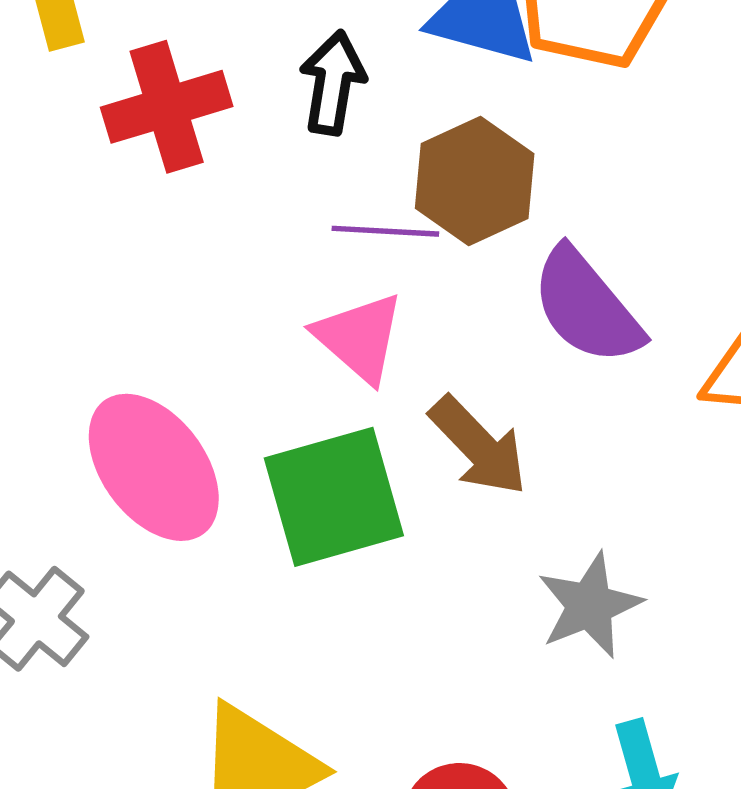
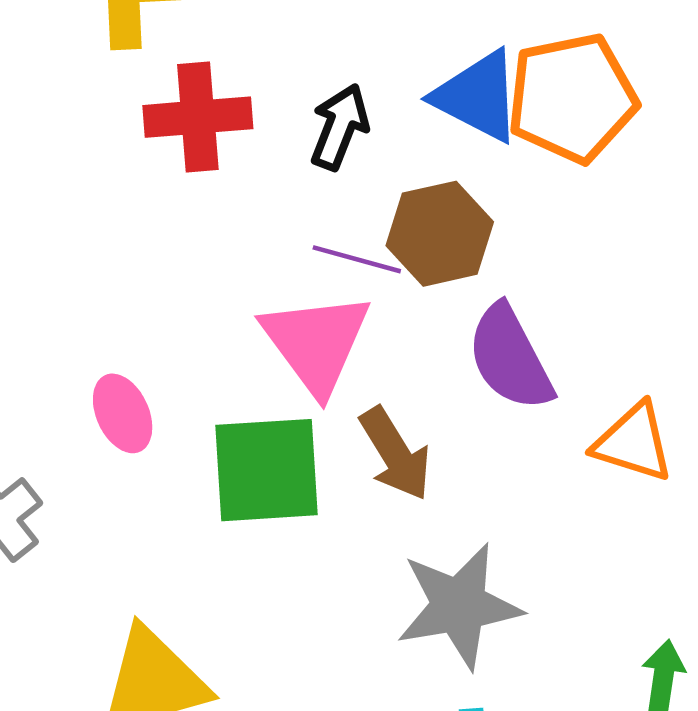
pink triangle: (359, 338) -> (316, 343), size x1.4
pink ellipse: (154, 467) -> (123, 413), size x0.6
gray star: (590, 605) -> (459, 606), size x1.4

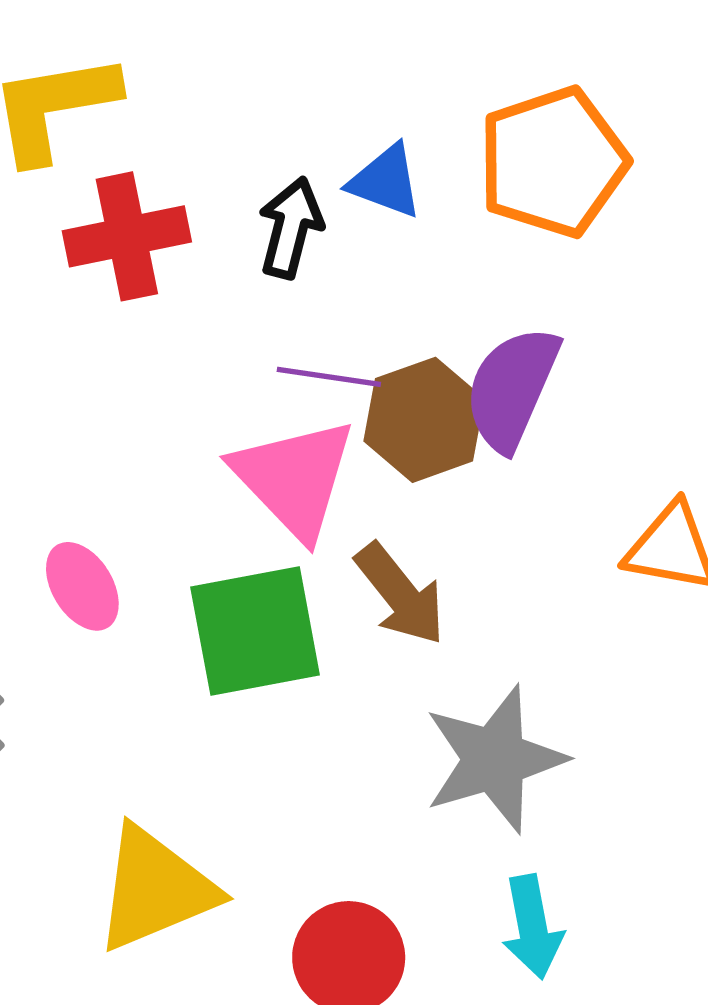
blue triangle: (478, 96) -> (386, 181), moved, size x0.7
brown hexagon: (440, 234) -> (424, 420), moved
purple semicircle: (510, 358) -> (512, 388), moved, turned 58

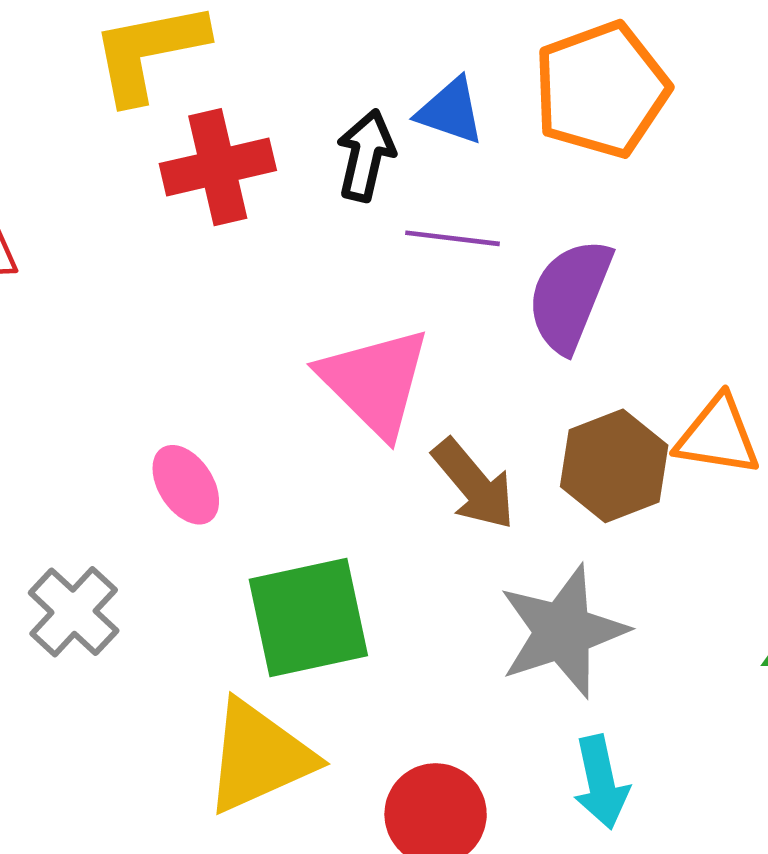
purple line: (329, 377) -> (453, 238), moved
brown hexagon: (424, 420) -> (614, 466), moved
green square: (255, 631) -> (308, 618), moved

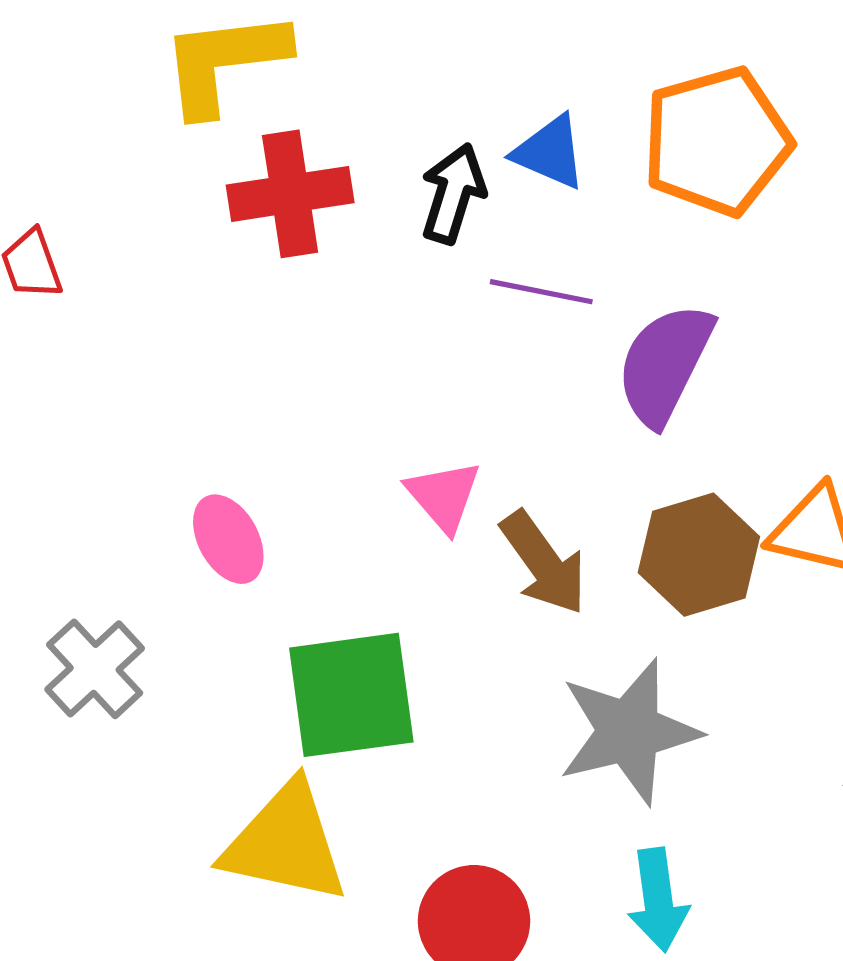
pink triangle: (375, 382) -> (444, 496), moved, size x0.6
yellow triangle: (259, 757) -> (285, 843), turned 32

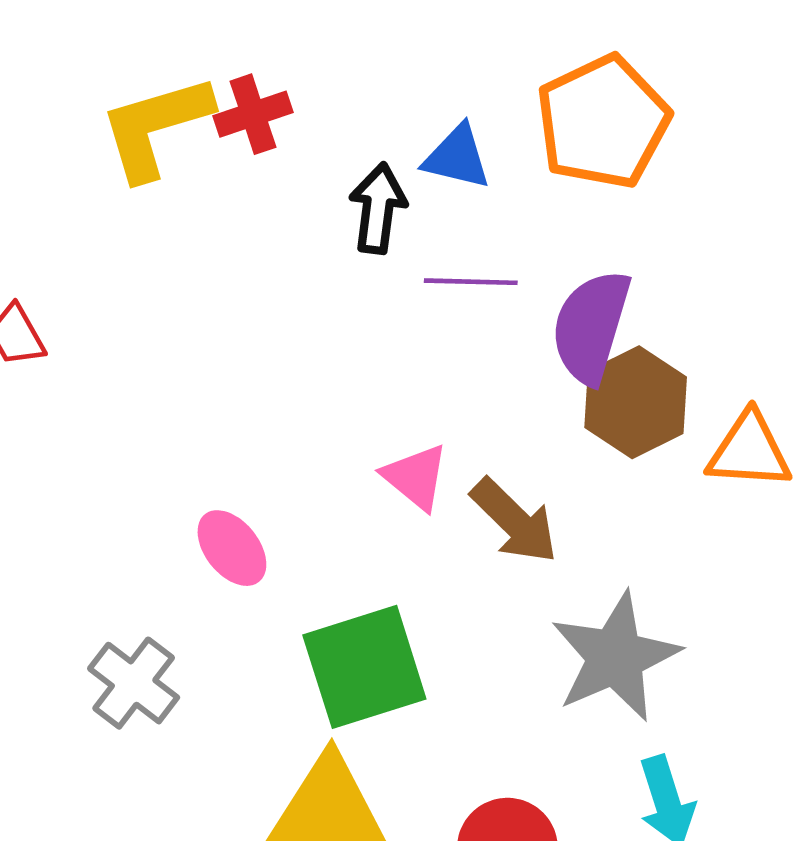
red cross: (290, 194) -> (253, 114), moved, size x0.7
brown hexagon: (699, 555) -> (636, 402), moved

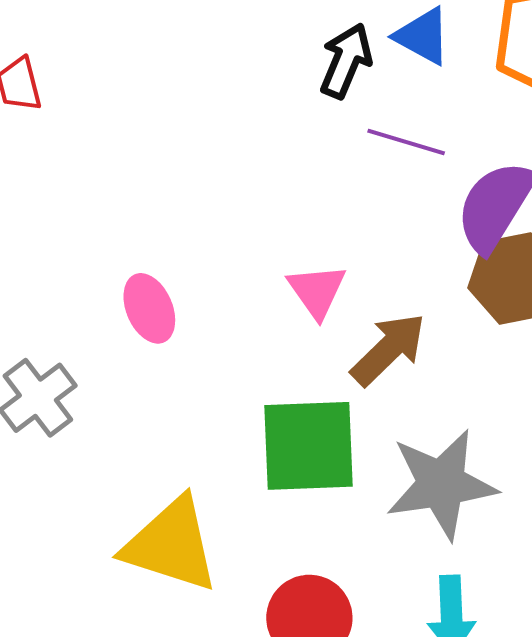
brown arrow: (514, 521) -> (388, 349), turned -104
green square: (364, 667) -> (308, 446), moved

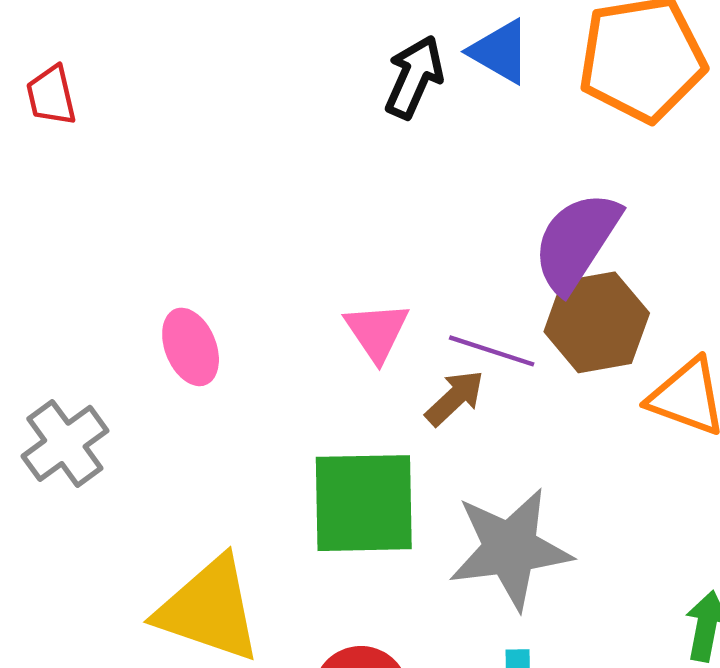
purple line: (406, 142) -> (492, 351), moved
brown arrow: (388, 349) -> (455, 398), size x0.7

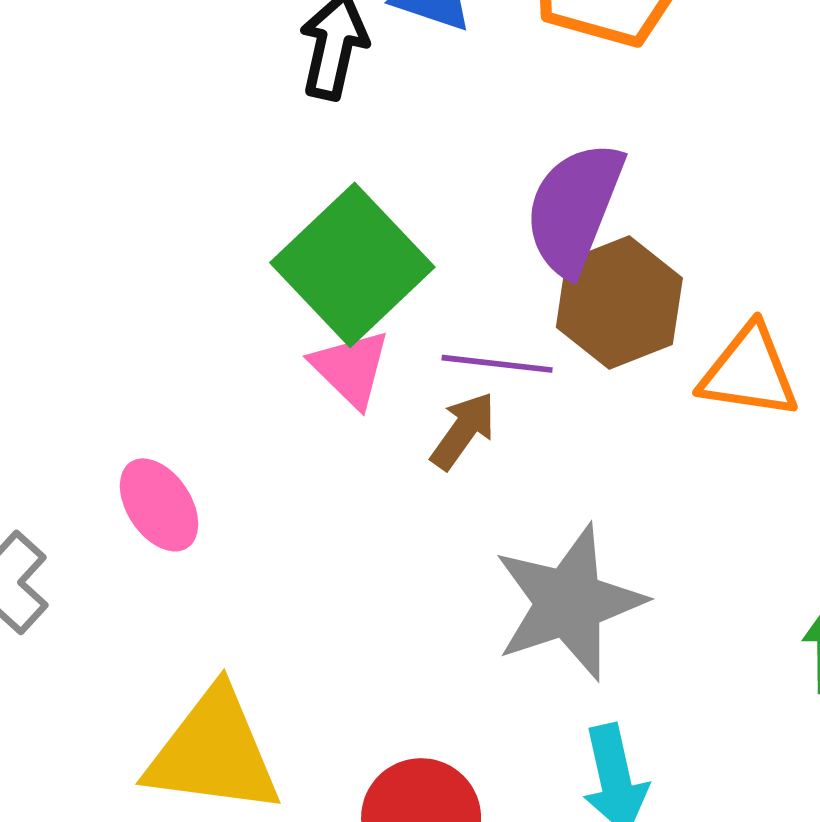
pink ellipse: (191, 347) -> (159, 505), moved
green square: (364, 503) -> (352, 265), moved, turned -31

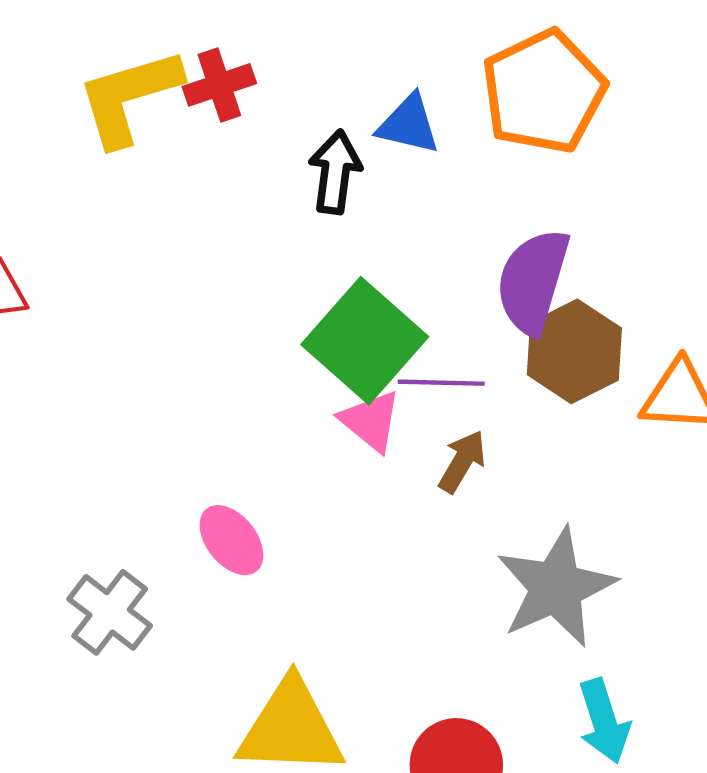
purple line: (497, 364) -> (441, 383), moved

